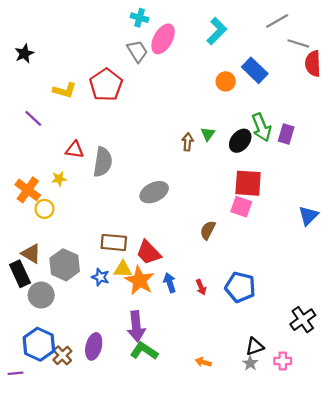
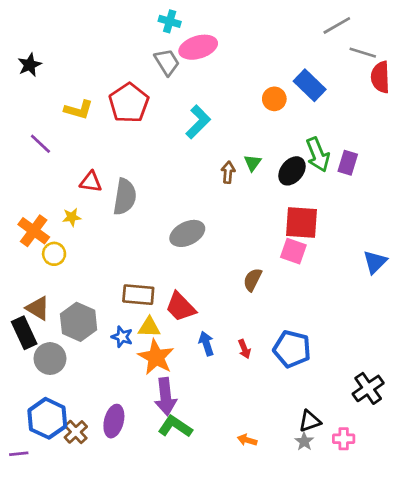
cyan L-shape: (217, 31) -> (198, 122), moved
pink ellipse: (163, 39) -> (198, 47), turned 44
orange star: (140, 280) -> (156, 357), moved

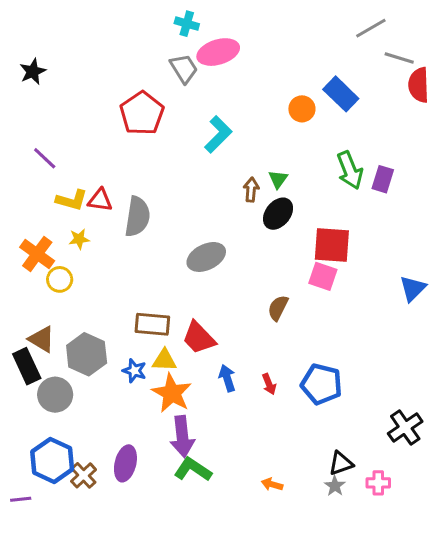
yellow L-shape: (79, 110) -> (72, 200), moved
black ellipse: (292, 171) -> (278, 214), moved

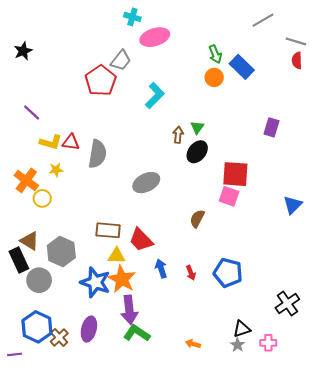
gray line: (399, 58) -> (296, 41), moved
gray trapezoid: (184, 69) -> (121, 60), moved, turned 70
red semicircle: (419, 85) -> (297, 60), size x0.7
green arrow: (350, 170) -> (215, 54), moved, size x0.7
blue star: (134, 371) -> (95, 282), moved, size x1.8

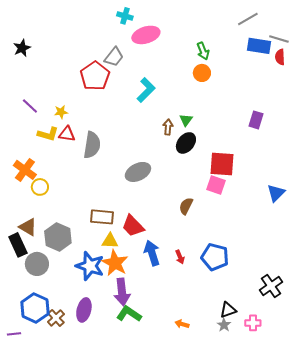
blue rectangle: (242, 67) -> (259, 46), moved, turned -35
yellow star: (56, 170) -> (61, 112), moved
blue arrow: (161, 269) -> (152, 253), size x1.4

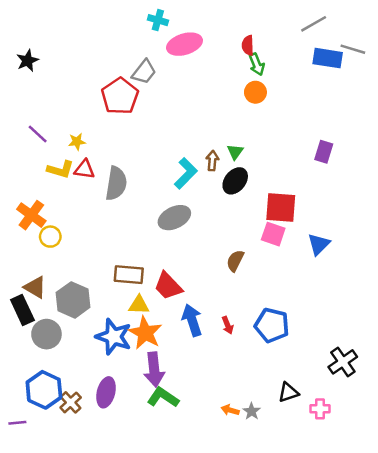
red semicircle: (280, 57) -> (248, 45), moved
cyan L-shape: (146, 90) -> (186, 173), moved
blue triangle: (276, 193) -> (319, 244), moved
gray star: (224, 325) -> (252, 411), moved

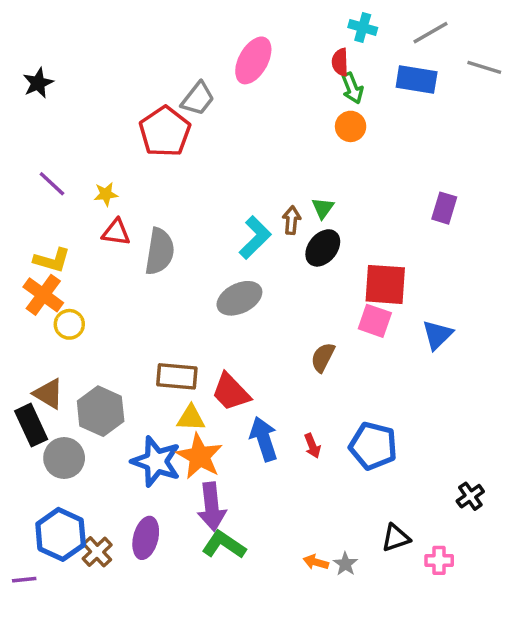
cyan cross: (158, 20) -> (363, 27), moved
pink ellipse: (185, 44) -> (253, 60), turned -44
blue rectangle: (328, 58) -> (417, 80), moved
yellow L-shape: (60, 169) -> (52, 260), moved
black cross: (343, 362) -> (470, 496), size x0.7

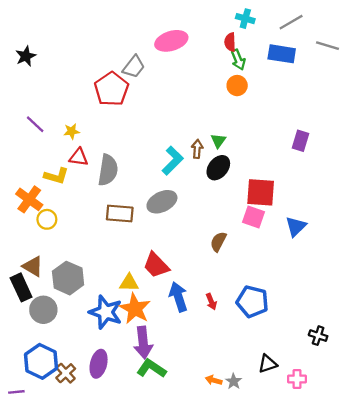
pink ellipse: (253, 60) -> (171, 41), turned 44
yellow L-shape: (52, 260) -> (56, 176), moved
brown rectangle: (177, 376) -> (120, 213), moved
black cross: (470, 496) -> (318, 336), turned -36

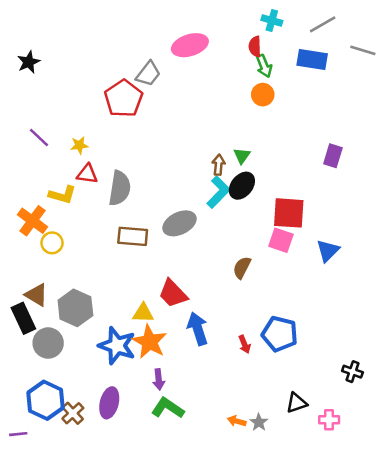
cyan L-shape: (173, 161) -> (218, 192), moved
red arrow: (211, 302) -> (245, 344), moved
purple arrow: (143, 343) -> (159, 379), size x0.6

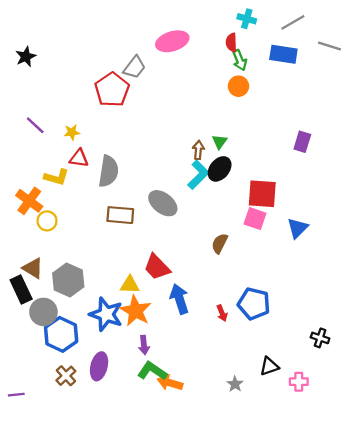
gray ellipse: (179, 223) -> (163, 203), turned 64
blue hexagon: (46, 400) -> (61, 334), moved
orange arrow: (237, 421) -> (170, 383), moved, size x1.5

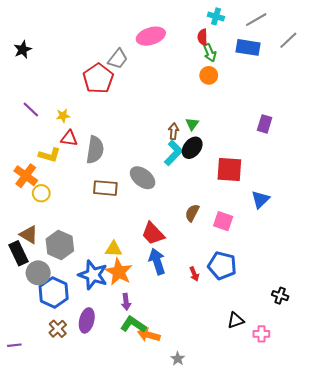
gray line: (330, 46) -> (288, 40), turned -60
pink square: (255, 219) -> (223, 221), moved
red trapezoid: (157, 267) -> (153, 234), moved
gray star: (235, 384) -> (178, 359), moved

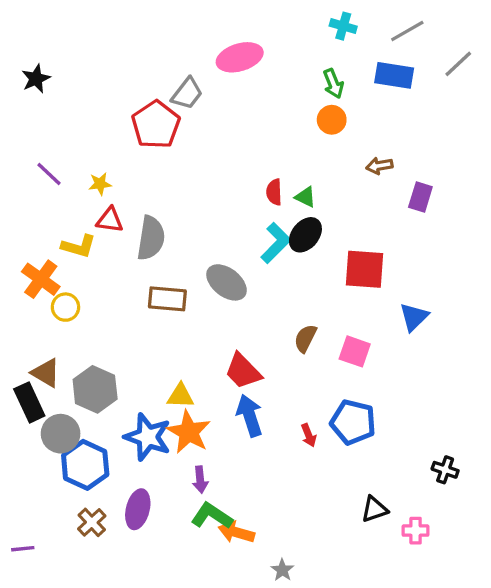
red semicircle: (203, 37) -> (274, 192), moved
green triangle: (192, 124) -> (305, 197), turned -40
brown arrow: (174, 131) -> (379, 166), moved, turned -105

